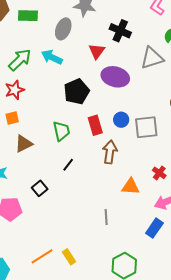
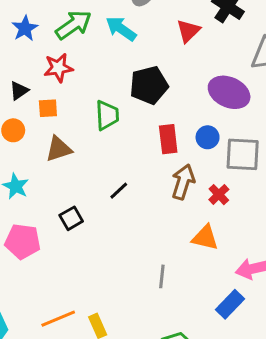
purple ellipse: (115, 77) -> (229, 92), moved
green trapezoid: (61, 131) -> (107, 115), moved
red cross: (159, 173) -> (219, 195), moved

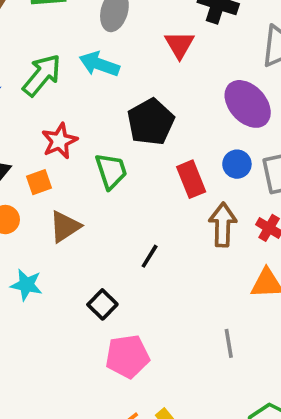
red star: (58, 68) -> (59, 141), moved
purple ellipse: (229, 92) -> (248, 104), turned 39
pink pentagon: (23, 241) -> (127, 356), moved

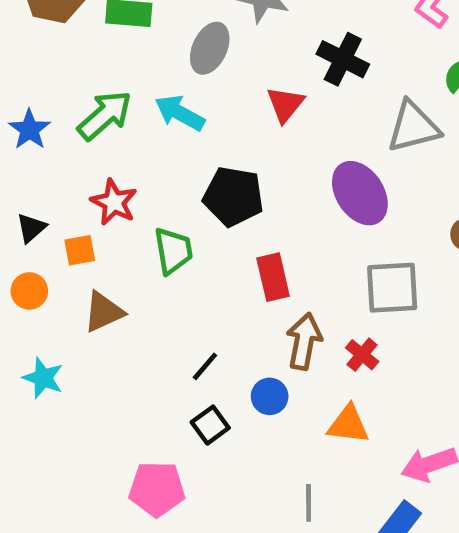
black pentagon: (151, 122) -> (233, 196), turned 30
red star: (59, 141) -> (114, 202), turned -30
blue circle: (237, 164) -> (270, 396), moved
black square: (102, 304) -> (210, 425), moved
gray line: (229, 343) -> (309, 503), moved

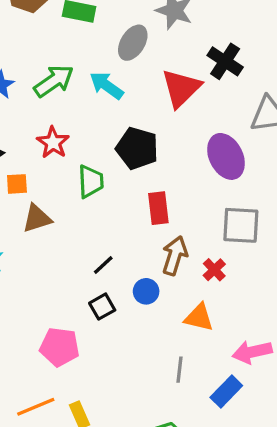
red triangle: (285, 104) -> (181, 88), size x1.5
orange square: (80, 250) -> (17, 184), moved
gray line: (309, 503) -> (180, 370), moved

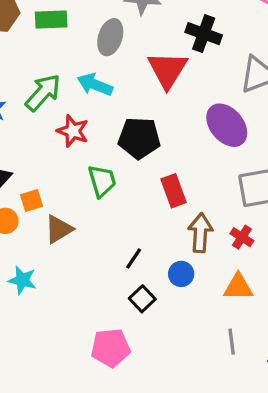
red star: (53, 143) -> (73, 131), moved

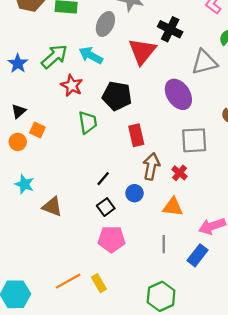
orange square: (31, 200) -> (37, 130), turned 35
brown triangle: (59, 229) -> (52, 207), moved, turned 45
pink pentagon: (111, 348) -> (112, 239), moved

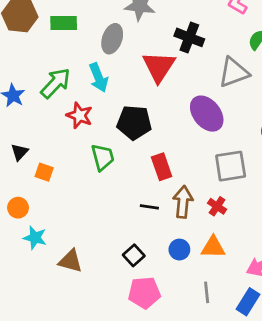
cyan arrow: (91, 55) -> (99, 78), turned -135
orange circle: (18, 142) -> (18, 208), moved
black line: (103, 179) -> (149, 207), moved, turned 63
blue circle: (135, 193) -> (179, 250), moved

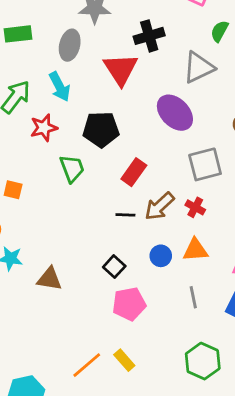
black cross: (189, 37) -> (149, 36), turned -32
red star: (79, 115) -> (44, 128), turned -30
red rectangle: (162, 167) -> (134, 172), turned 60
brown arrow: (183, 202) -> (159, 206), turned -132

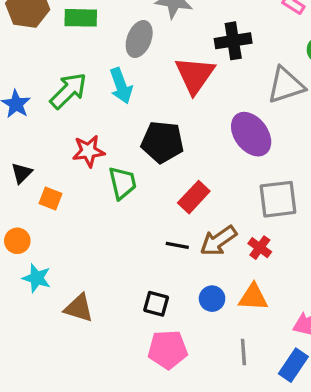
red star: (44, 128) -> (88, 151), moved
black square: (114, 267) -> (156, 304), turned -35

